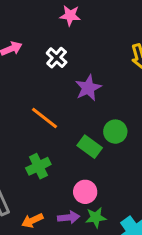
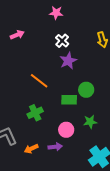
white cross: (57, 58) -> (62, 41), moved
green rectangle: (90, 147) -> (69, 100), turned -35
green star: (96, 217) -> (90, 122), moved

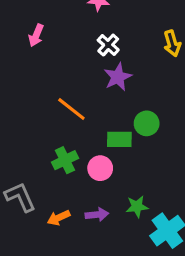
pink arrow: (17, 35) -> (36, 35), turned 136
green star: (90, 122) -> (137, 207), moved
pink circle: (66, 130) -> (100, 168), moved

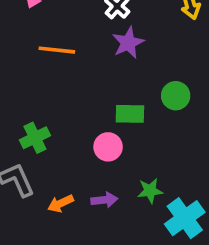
orange line: (71, 109) -> (57, 50), moved, turned -32
green circle: (147, 123) -> (176, 96), moved
green cross: (65, 160) -> (35, 138), moved

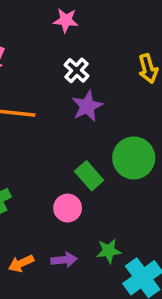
green circle: (176, 96) -> (134, 158), size x1.5
green rectangle: (130, 114) -> (89, 176), turned 48

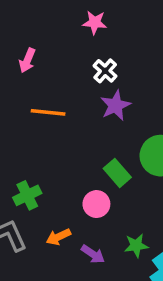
purple arrow: (64, 260) -> (93, 254), turned 40
orange arrow: (21, 263) -> (58, 237), moved

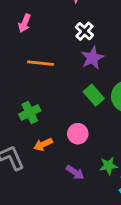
green rectangle: (117, 173) -> (94, 95), moved
green cross: (27, 195) -> (30, 112), moved
orange arrow: (58, 237) -> (43, 144), moved

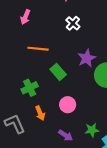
purple star: (92, 58) -> (87, 58), moved
green rectangle: (94, 95) -> (58, 72), moved
orange arrow: (43, 144) -> (40, 113), turned -88

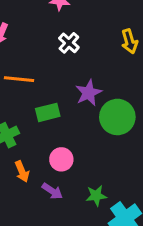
green rectangle: (58, 72) -> (48, 112), turned -63
purple arrow: (66, 135) -> (52, 191), moved

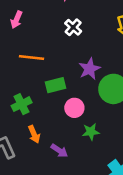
pink circle: (61, 159) -> (74, 108), moved
green star: (96, 196) -> (91, 132), moved

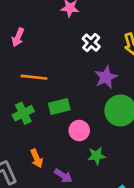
white cross: (73, 27) -> (91, 43), moved
purple star: (90, 69) -> (106, 77), moved
green cross: (22, 104) -> (23, 113), moved

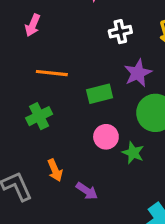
white cross: (91, 43) -> (120, 32), turned 36
green rectangle: (59, 107) -> (100, 94), moved
green star: (97, 156) -> (133, 153), moved, turned 30

